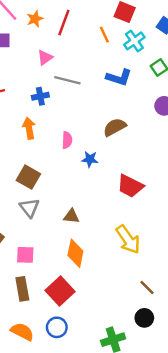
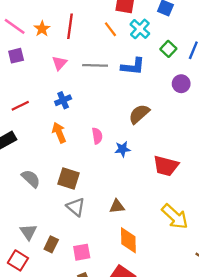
gray line: (67, 80) -> (95, 65), moved

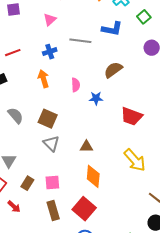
gray line: (95, 65) -> (80, 41), moved
brown rectangle: (51, 244) -> (27, 183), moved

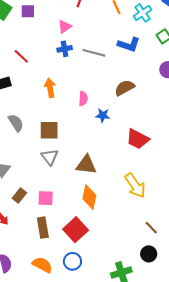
blue cross: (50, 52) -> (65, 49), moved
red line: (13, 53) -> (21, 56), turned 56
brown square: (48, 119) -> (49, 130), turned -30
brown triangle: (86, 147) -> (86, 165), size x1.5

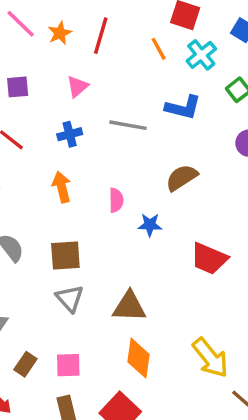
purple square: (28, 11) -> (18, 87), moved
blue cross: (65, 49) -> (70, 134), moved
yellow arrow: (135, 186) -> (210, 358), moved

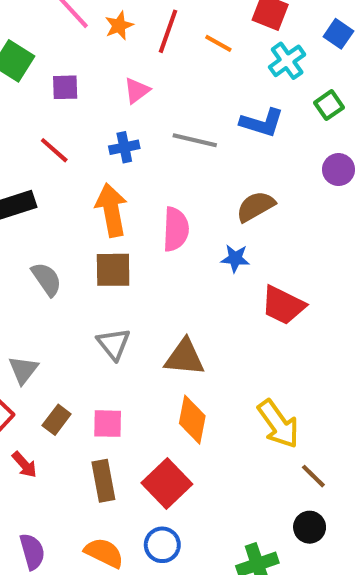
orange line: (159, 49) -> (218, 43), moved, turned -35
orange arrow: (62, 187) -> (111, 210), size x1.4
pink semicircle: (116, 200) -> (176, 229), size x1.5
blue star: (150, 225) -> (235, 258), moved
brown square: (65, 256) -> (113, 270), moved

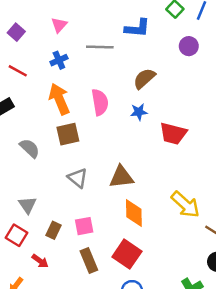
purple square: (65, 87) -> (16, 32), turned -35

